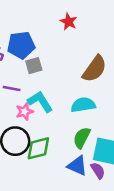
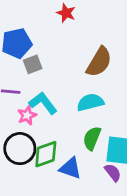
blue triangle: (77, 166) -> (70, 168), moved

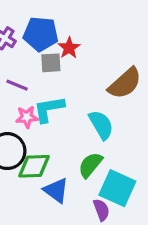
red star: (66, 13) -> (69, 48), moved
cyan semicircle: (90, 102) -> (101, 125), turned 56
cyan L-shape: (43, 103) -> (49, 109), turned -80

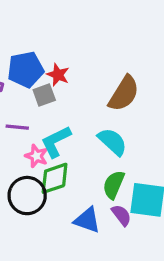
pink star: (27, 117) -> (36, 156), turned -30
green diamond: (34, 166) -> (55, 178), moved
purple semicircle: (101, 210) -> (121, 215), moved

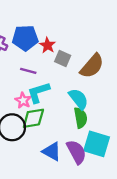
gray square: (44, 95) -> (63, 59), moved, turned 35
purple line: (17, 127) -> (28, 71), moved
green semicircle: (114, 185) -> (81, 118), moved, turned 138
purple semicircle: (121, 215) -> (76, 152), size x1.5

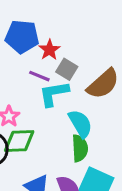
purple line: (28, 71) -> (39, 76), moved
cyan L-shape: (39, 92) -> (54, 94), moved

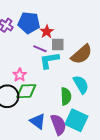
gray square: (67, 69) -> (58, 44), turned -32
cyan semicircle: (80, 124) -> (81, 85), moved

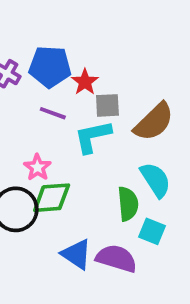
purple line: (40, 49) -> (53, 113), moved
cyan square: (76, 120) -> (152, 231), moved, size x0.6
purple semicircle: (58, 125) -> (116, 258), turned -50

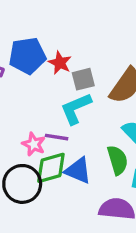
purple line: (53, 113) -> (57, 137), moved
blue triangle: (76, 254) -> (78, 170), moved

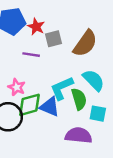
cyan L-shape: (76, 108) -> (62, 88), moved
purple line: (57, 137) -> (31, 55), moved

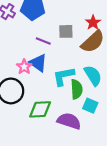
red star: (36, 27) -> (93, 22), moved
green diamond: (29, 105) -> (40, 109), moved
blue triangle: (50, 107) -> (38, 63), moved

